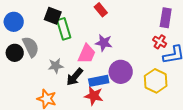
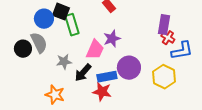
purple rectangle: (166, 18) -> (164, 25), moved
blue circle: (14, 22) -> (44, 19), moved
purple star: (104, 43) -> (112, 39), turned -30

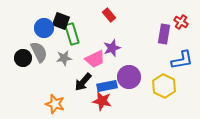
red cross: (168, 38) -> (181, 22), moved
pink trapezoid: (95, 50) -> (95, 59), turned 40
gray star: (64, 62) -> (64, 58), moved

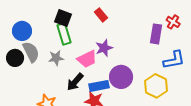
black square: (61, 21) -> (63, 18), moved
blue circle: (44, 28) -> (22, 31), moved

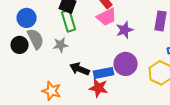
purple star: (104, 48) -> (125, 30), moved
pink trapezoid: (87, 59) -> (107, 17), moved
black arrow: (75, 82) -> (80, 69), turned 72

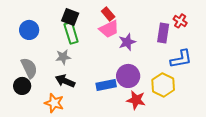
gray semicircle: (36, 39) -> (29, 68), moved
black circle: (20, 45) -> (22, 86), moved
black arrow: (80, 69) -> (65, 81), moved
red star: (99, 88) -> (136, 100), moved

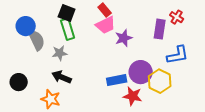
gray semicircle: (29, 68) -> (37, 40), moved
purple circle: (128, 76) -> (141, 72), moved
blue rectangle: (106, 85) -> (117, 80), moved

